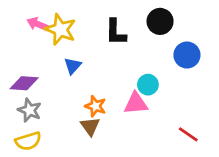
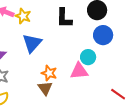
yellow star: (60, 29) -> (23, 16), size x0.7
blue circle: (187, 55) -> (103, 35), moved
blue triangle: (73, 66) -> (32, 43), size x1.5

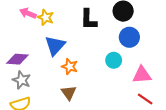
pink triangle: (79, 71) -> (142, 75), moved
orange star: (49, 73) -> (70, 67), moved

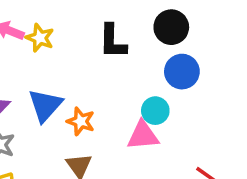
blue triangle: (55, 46) -> (45, 105), moved
pink triangle: (142, 75) -> (143, 135), moved

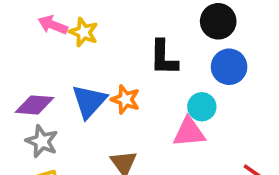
black L-shape: (113, 41) -> (164, 58), moved
orange star: (81, 121) -> (125, 99), moved

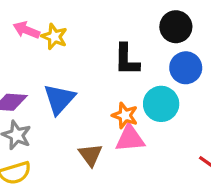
orange star: (125, 99) -> (125, 115), moved
cyan circle: (202, 107) -> (161, 104), size x1.4
pink triangle: (189, 132) -> (130, 138), moved

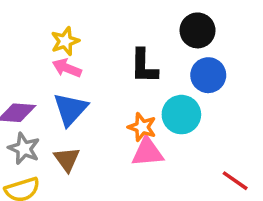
pink arrow: (26, 30) -> (67, 68), moved
yellow star: (54, 37) -> (65, 41), turned 30
brown triangle: (90, 155) -> (67, 159), moved

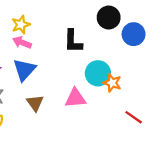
blue circle: (208, 75) -> (134, 34), moved
orange star: (142, 127) -> (112, 83), moved
brown triangle: (67, 159) -> (35, 103), moved

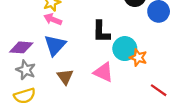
black L-shape: (73, 41) -> (101, 32), moved
pink triangle: (75, 98) -> (103, 72), turned 30

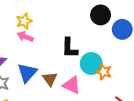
blue triangle: (55, 45) -> (27, 73), moved
brown triangle: (65, 77) -> (50, 79), moved

